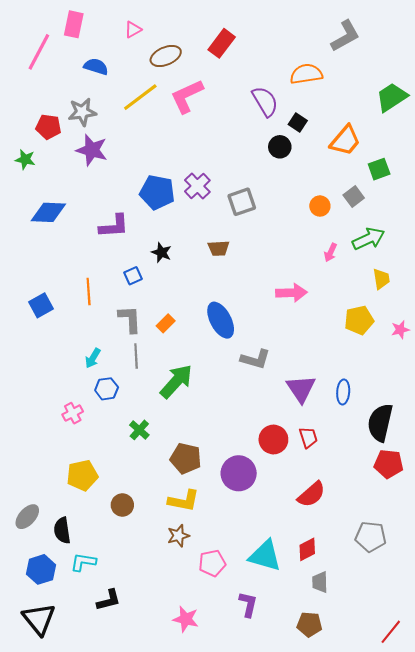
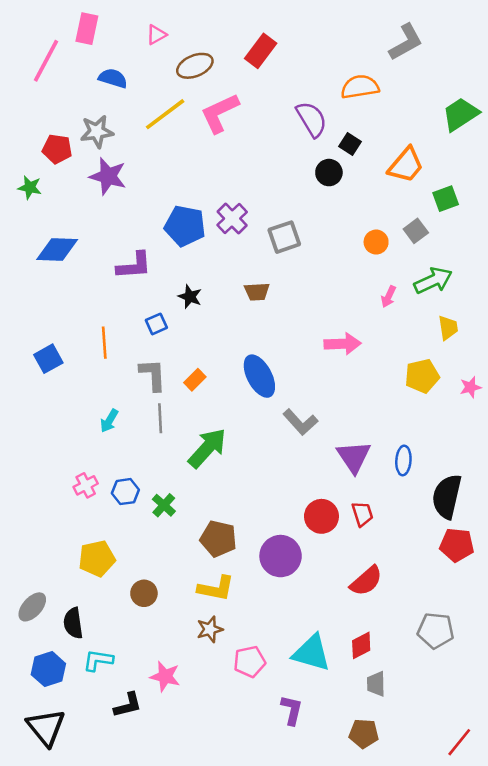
gray L-shape: (255, 359) -> (300, 422), turned 32
blue hexagon: (107, 389) -> (125, 492), moved
pink star: (186, 619) -> (165, 676), moved

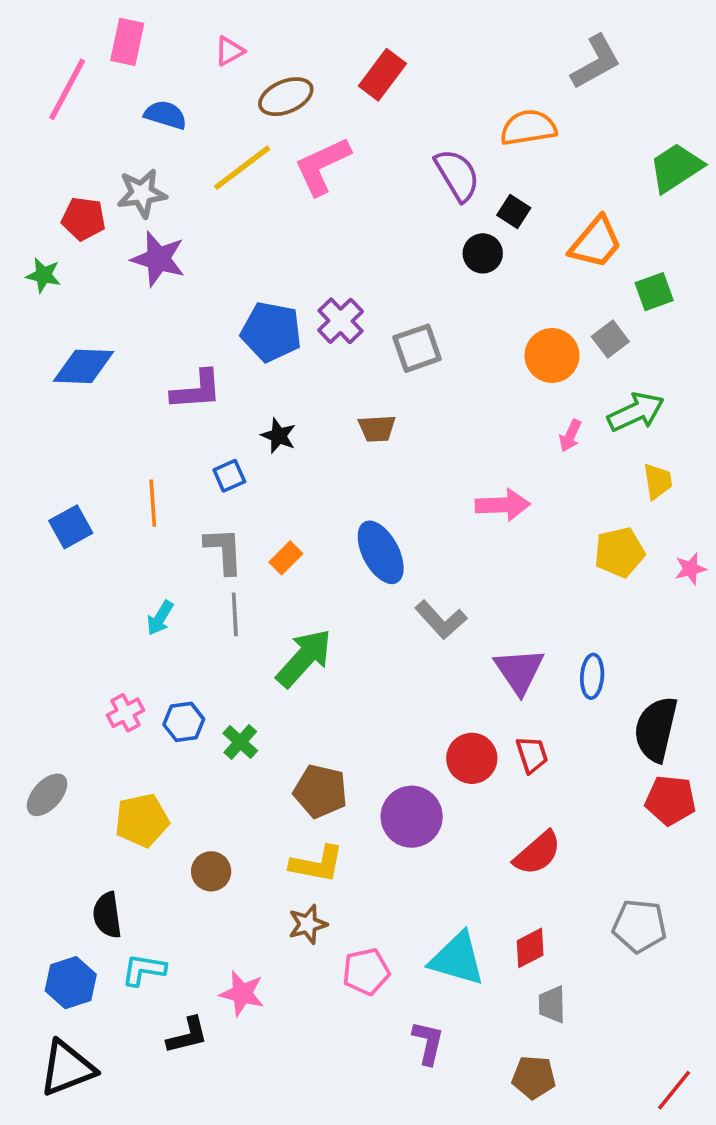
orange circle: (376, 242) -> (552, 355), size x1.5
gray ellipse: (32, 607) -> (47, 795), moved
black triangle: (46, 727) -> (67, 1068), turned 48

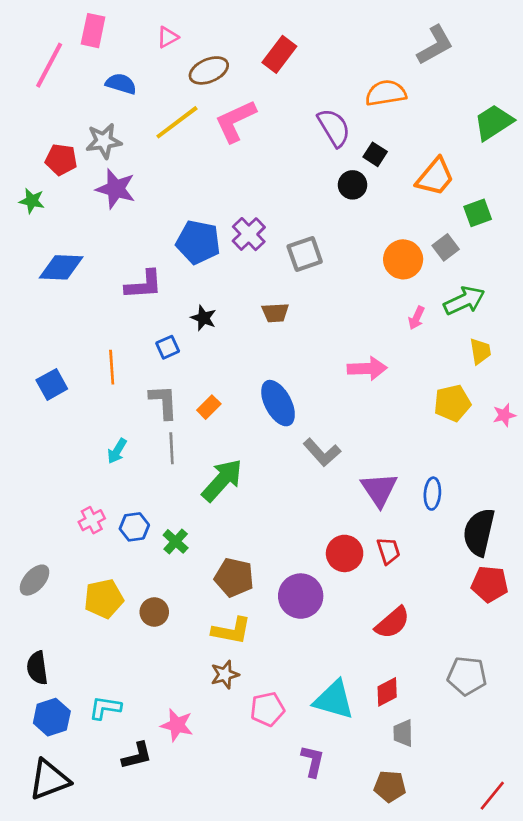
brown circle: (211, 871) -> (154, 612), moved
black semicircle: (107, 915) -> (37, 668), moved

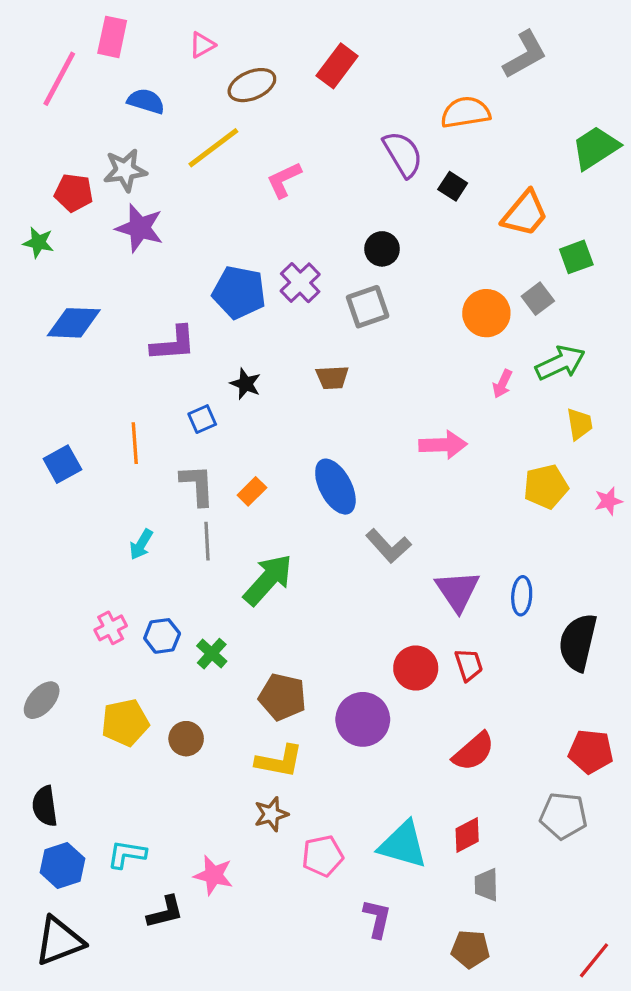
pink L-shape: (235, 121) -> (284, 180), moved, size x0.7
black circle: (353, 185) -> (382, 249), moved
red pentagon: (490, 584) -> (591, 752), moved

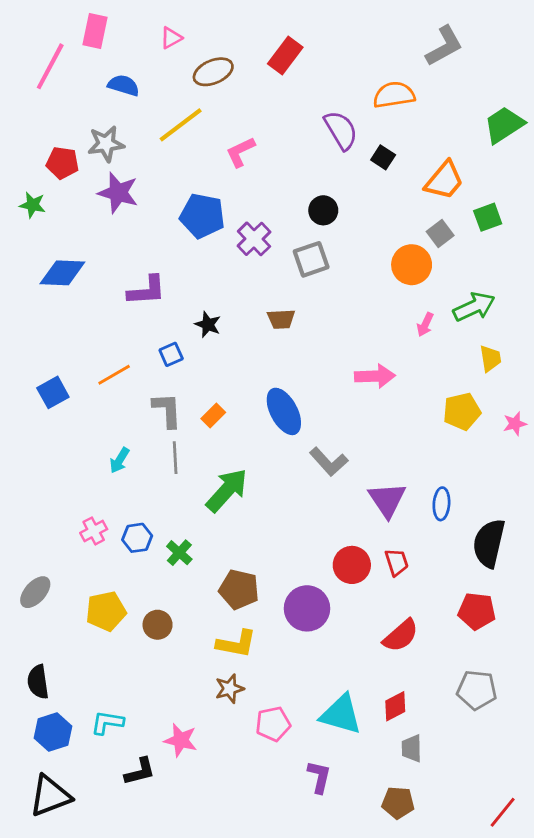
blue pentagon: (239, 292) -> (202, 216), moved
gray square: (538, 299) -> (440, 233), moved
orange line: (135, 443) -> (114, 375), turned 64
red pentagon: (591, 752) -> (477, 611), moved

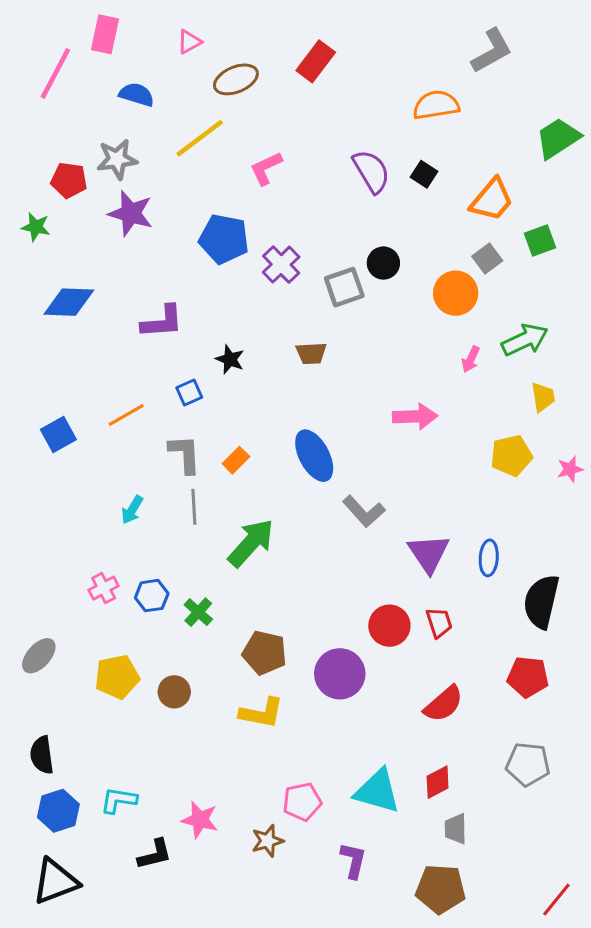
purple semicircle: (341, 130) -> (371, 171), moved
black circle: (323, 210) -> (383, 263), moved
brown star: (230, 689) -> (268, 841), moved
brown pentagon: (398, 803) -> (441, 889), size x1.4

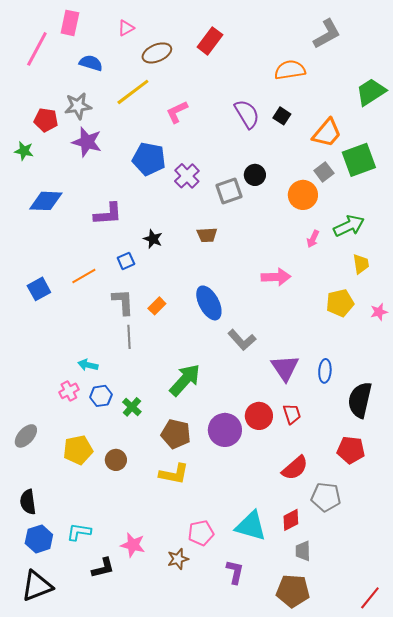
green square: (540, 240) -> (359, 160), size x1.6
cyan arrow: (132, 510) -> (88, 365), moved, turned 72
green arrow: (251, 543) -> (185, 380), moved
purple circle: (340, 674) -> (225, 430), moved
gray pentagon: (528, 764) -> (326, 497), moved

